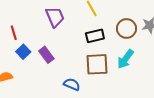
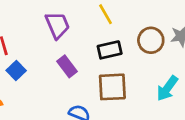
purple rectangle: (46, 55) -> (67, 66), moved
cyan arrow: (125, 59) -> (167, 88), moved

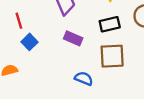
purple rectangle: (67, 66) -> (73, 38), turned -30

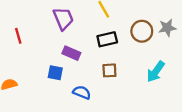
blue square: (29, 42) -> (55, 73), moved, turned -35
brown square: (112, 56) -> (109, 70), size x0.6

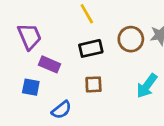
purple trapezoid: (63, 19) -> (29, 36), moved
blue semicircle: (82, 92) -> (61, 110), turned 120

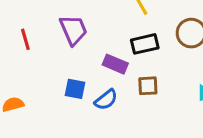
purple rectangle: (49, 64) -> (115, 64), moved
blue semicircle: (61, 110) -> (106, 100), moved

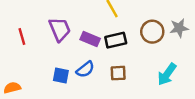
purple rectangle: (115, 64) -> (90, 39), moved
blue semicircle: (106, 100) -> (85, 69), moved

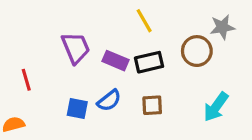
gray star: (179, 28) -> (222, 27), moved
red line: (22, 37) -> (26, 80), moved

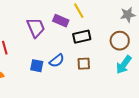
brown circle: (197, 51) -> (120, 41), moved
purple rectangle: (116, 61) -> (61, 21), moved

